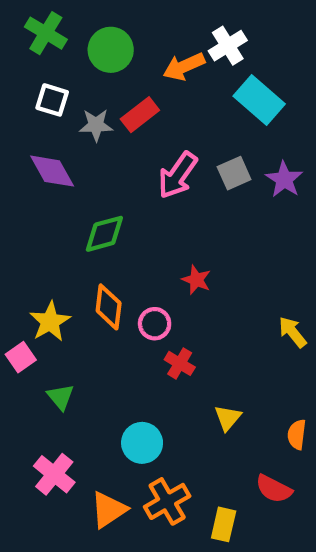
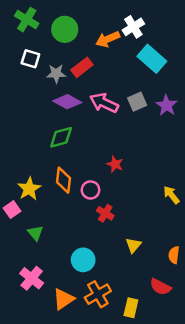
purple diamond: (52, 171) -> (67, 102), moved, turned -32
pink arrow: (178, 175) -> (104, 103), turned 80

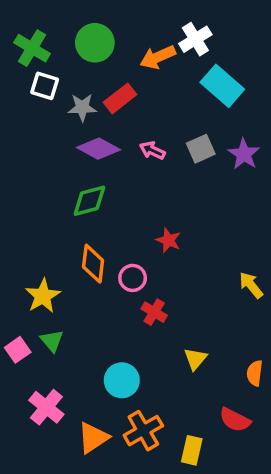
green cross: (27, 20) -> (32, 48), moved
pink arrow: (104, 103) -> (152, 150), size x0.6
yellow star: (29, 189) -> (43, 296), moved
pink square: (12, 210) -> (18, 350), moved

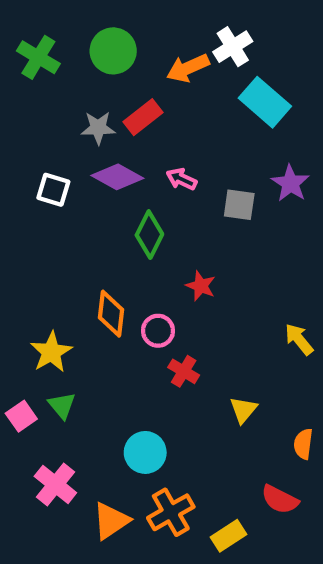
white square: (45, 86) -> (53, 190), moved
gray square: (201, 149) -> (239, 205), moved, turned 32
green diamond: (89, 201) -> (149, 235), moved, turned -48
yellow triangle: (195, 359) -> (243, 410), moved
yellow rectangle: (192, 450) -> (228, 536), turned 44

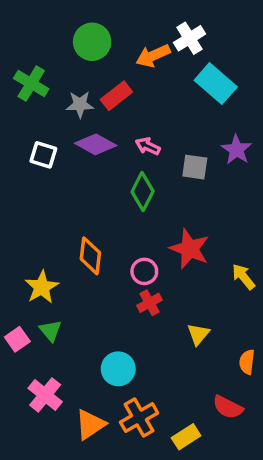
green cross: (38, 57) -> (31, 84), moved
green diamond: (149, 235) -> (143, 191), moved
red star: (201, 286) -> (190, 249), moved, size x1.6
pink circle: (158, 331) -> (144, 271), moved
red cross: (184, 371) -> (150, 303), turned 30

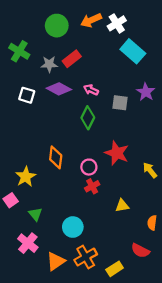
orange arrow: (153, 56) -> (91, 20), moved
green triangle: (50, 331) -> (35, 214), moved
yellow triangle: (198, 334) -> (122, 206), turned 40
pink square: (17, 339) -> (11, 200), moved

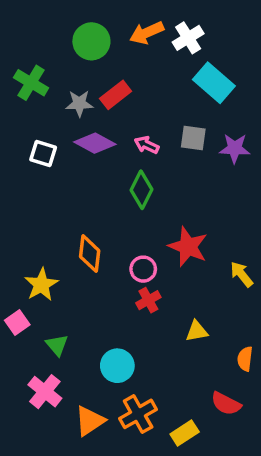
purple star: (146, 92) -> (235, 148), turned -30
gray square: (120, 103) -> (193, 138), moved

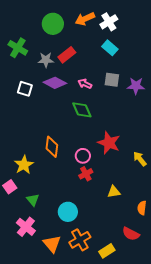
cyan rectangle: (214, 83) -> (110, 48), moved, size x0.7
green diamond: (141, 190) -> (82, 110), turned -50
orange triangle: (90, 421) -> (52, 244), turned -36

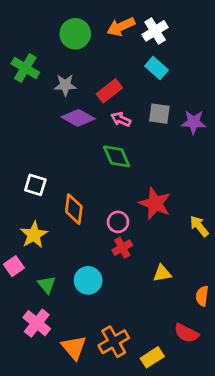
red rectangle: (67, 55) -> (109, 91), moved
white square: (25, 89) -> (35, 185), moved
cyan circle: (68, 212) -> (88, 280), moved

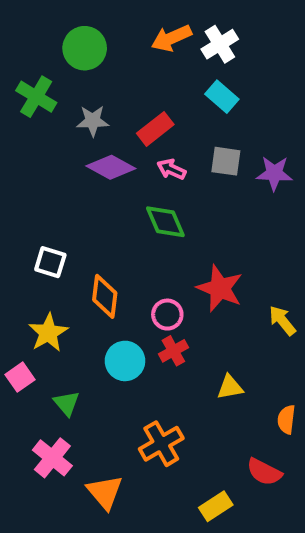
green circle: (75, 34) -> (85, 48), moved
cyan circle: (88, 280) -> (125, 361), moved
orange cross: (114, 342) -> (161, 444), moved

